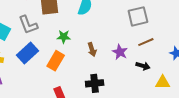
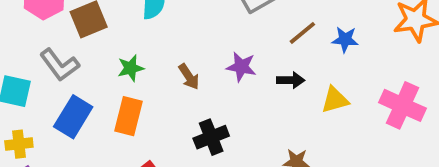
brown line: (146, 42) -> (302, 33), moved

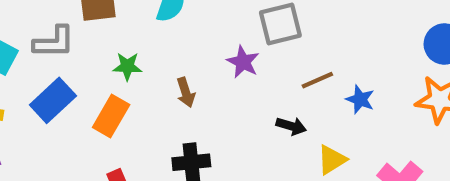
gray L-shape: (60, 65) -> (54, 42), turned -69
purple star: (241, 67) -> (243, 62), moved
yellow triangle: (335, 100) -> (332, 160), turned -32

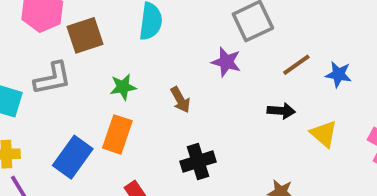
blue rectangle: (53, 100) -> (73, 157), moved
yellow triangle: (332, 160) -> (324, 134), turned -36

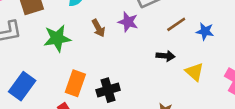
green star: (123, 87) -> (57, 38), size x1.5
brown arrow: (180, 100) -> (98, 28), moved
orange rectangle: (117, 134) -> (75, 83), moved

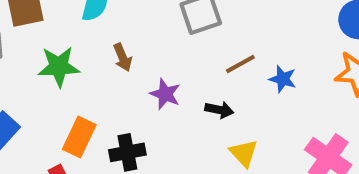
purple star: (128, 22) -> (165, 94), moved
yellow triangle: (195, 72) -> (244, 153), moved

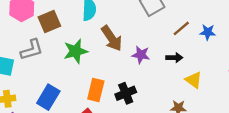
brown arrow: (123, 57) -> (112, 38), size x1.6

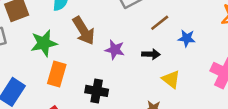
blue star: (208, 32) -> (187, 38), moved
orange rectangle: (96, 90) -> (57, 74), moved
black cross: (126, 93) -> (97, 91), turned 30

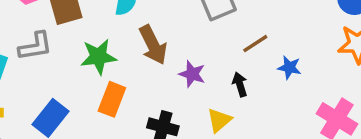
black arrow: (151, 54) -> (240, 84), turned -114
yellow triangle: (171, 79) -> (219, 120), moved, turned 36

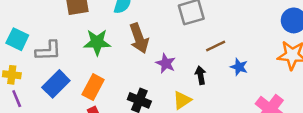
gray L-shape: (35, 46) -> (48, 51), moved
orange rectangle: (112, 99) -> (93, 87), moved

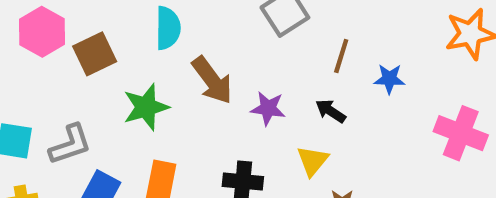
brown line: (216, 46) -> (341, 56), turned -30
black arrow: (201, 75) -> (331, 111), turned -30

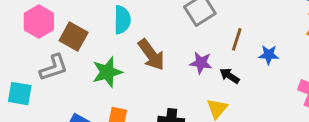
brown square: (95, 54) -> (74, 36), turned -36
purple star: (268, 108) -> (201, 63), moved
gray L-shape: (70, 144) -> (54, 68), moved

